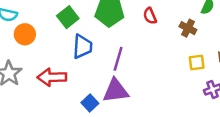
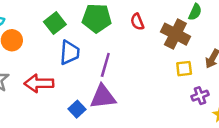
brown cross: (188, 28) -> (175, 34), size x1.6

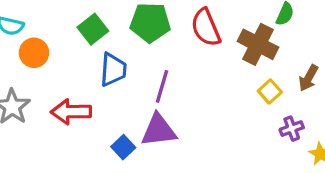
red semicircle: (137, 22) -> (206, 28), size x1.6
yellow square: (184, 69) -> (270, 92), turned -35

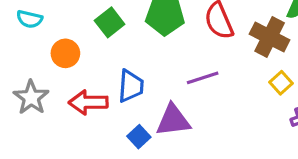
orange circle: (34, 53) -> (65, 53), moved
blue trapezoid: (113, 70) -> (131, 86), moved
purple line: (162, 86) -> (203, 78), moved, turned 56

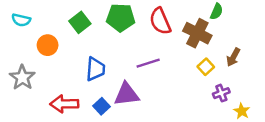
red arrow: (88, 102) -> (64, 104), moved

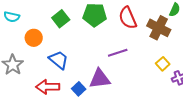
yellow square: (206, 67) -> (163, 64), moved
blue trapezoid: (95, 69) -> (59, 60), moved, turned -55

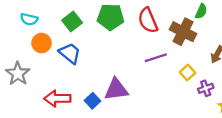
cyan semicircle: (12, 17) -> (29, 19), moved
purple line: (118, 53) -> (156, 58), moved
blue trapezoid: (59, 60) -> (70, 53), moved

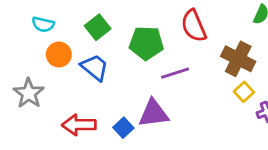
green pentagon: (111, 17) -> (146, 43), moved
brown cross: (183, 32) -> (238, 59), moved
purple line: (156, 58) -> (175, 73), moved

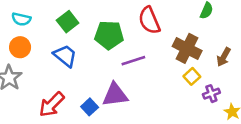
orange circle: (59, 55) -> (20, 47), moved
red arrow: (79, 125) -> (52, 105), turned -44

